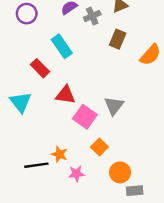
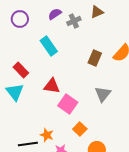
brown rectangle: (118, 39) -> (95, 58), moved
red rectangle: (40, 68) -> (21, 70), moved
gray triangle: (114, 106) -> (103, 94), moved

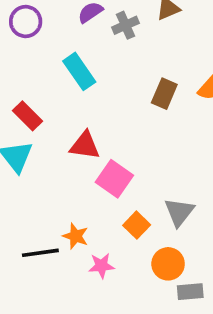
gray triangle: (103, 94) -> (179, 212), moved

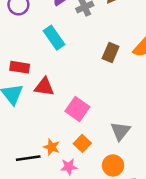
red rectangle: (27, 116) -> (20, 67), turned -36
red triangle: (85, 145) -> (44, 87), moved
orange square: (137, 225) -> (82, 143), moved

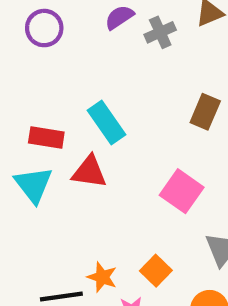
cyan rectangle: (54, 38) -> (106, 123), moved
pink square: (77, 109) -> (182, 191), moved

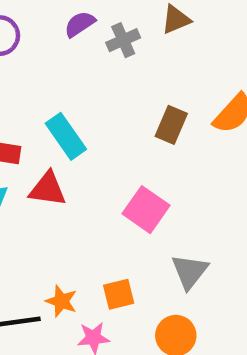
orange square: (156, 271) -> (119, 294), turned 32

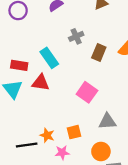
gray cross: (123, 40) -> (76, 36), moved
gray triangle: (190, 271) -> (107, 121), turned 48

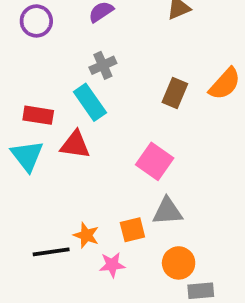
gray cross: (76, 36) -> (103, 65), moved
gray triangle: (107, 121) -> (167, 211), moved

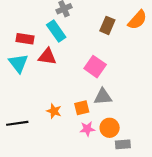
black line: (51, 252) -> (17, 123), moved
pink star: (112, 265) -> (87, 129), moved

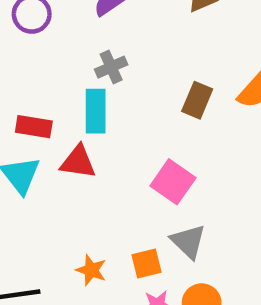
cyan rectangle: (56, 31) -> (96, 111), turned 35
gray triangle: (103, 97) -> (188, 241), turned 48

